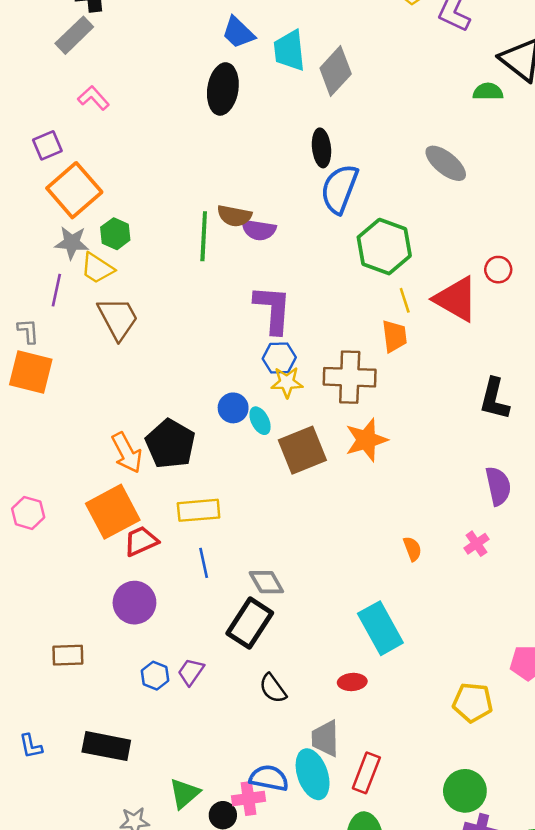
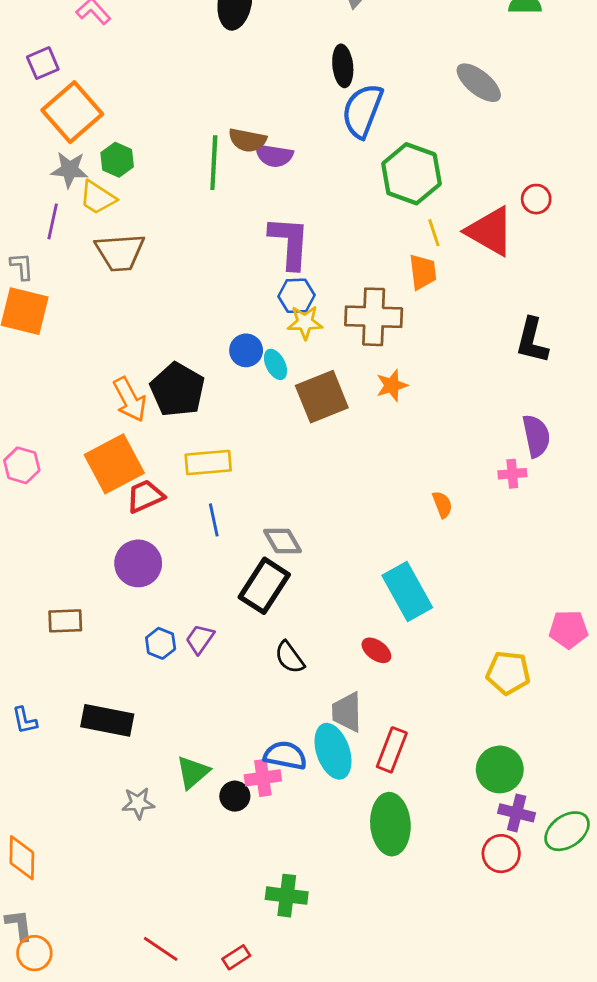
brown trapezoid: (118, 318) -> (120, 252), turned 114
orange star: (366, 440) -> (392, 385), size x0.7
pink cross: (476, 544) -> (512, 474), moved, turned 30
red ellipse: (352, 682) -> (376, 650), turned 40

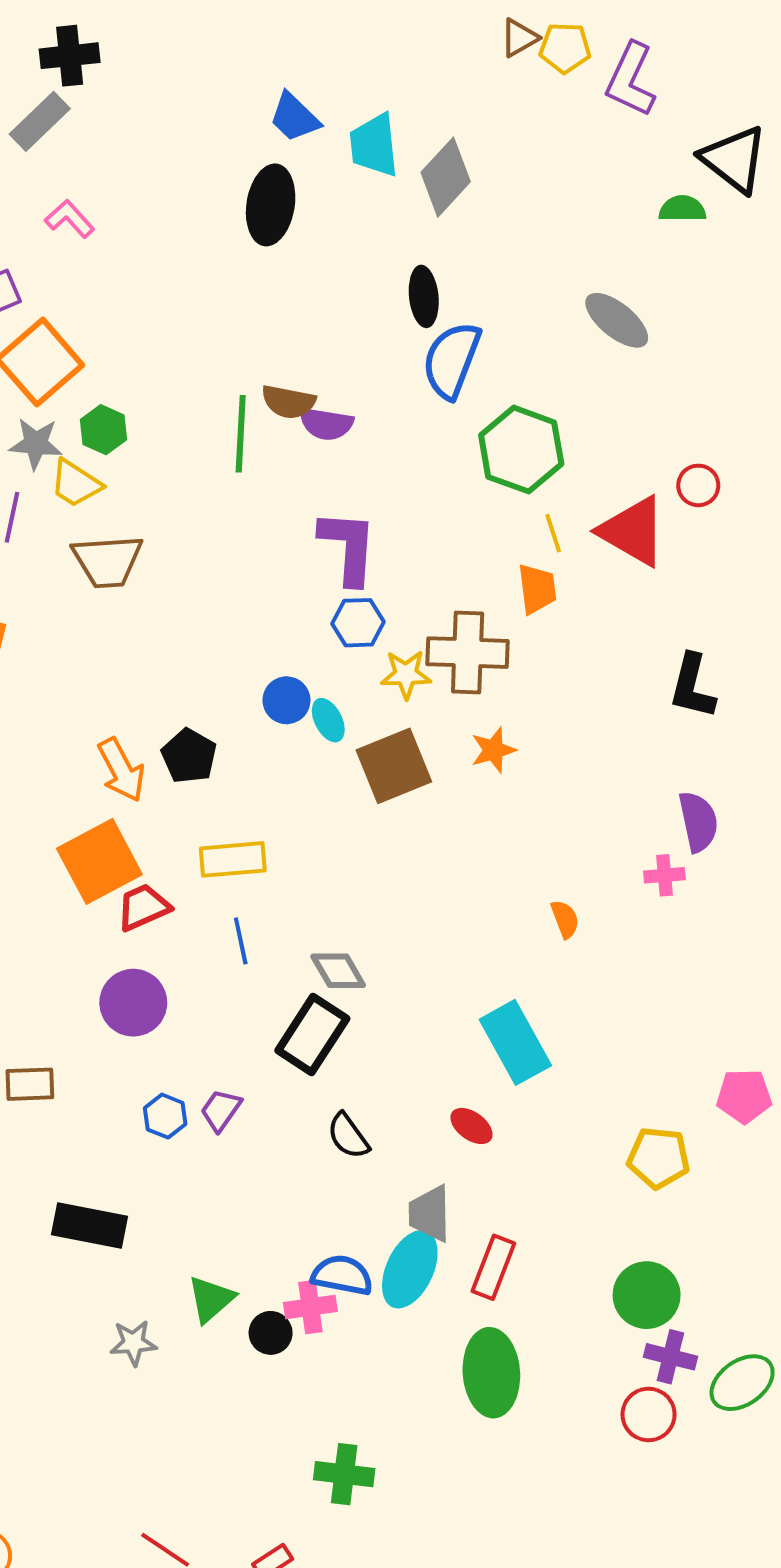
yellow star: (305, 322) -> (406, 674), moved
black pentagon: (177, 390) -> (189, 756), size x0.7
cyan ellipse: (333, 751) -> (410, 1269), turned 44

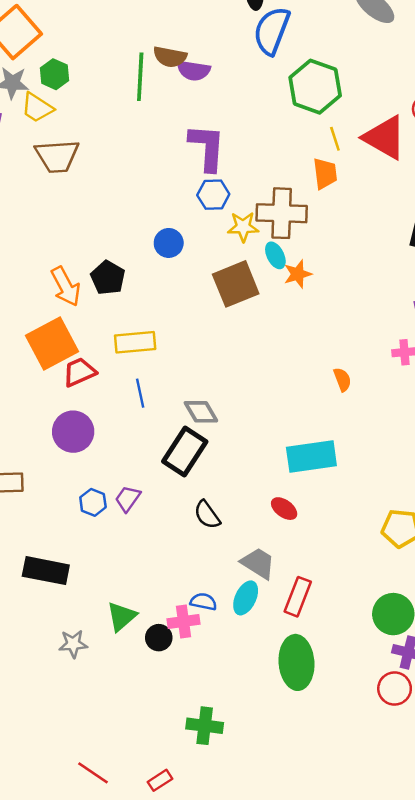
cyan ellipse: (328, 720) -> (275, 255), moved
cyan rectangle: (515, 1042) -> (311, 456), turned -69
gray trapezoid: (430, 1214) -> (258, 563), turned 123
cyan ellipse: (410, 1269) -> (246, 598), size x0.7
blue semicircle: (342, 1275) -> (203, 602), size x0.7

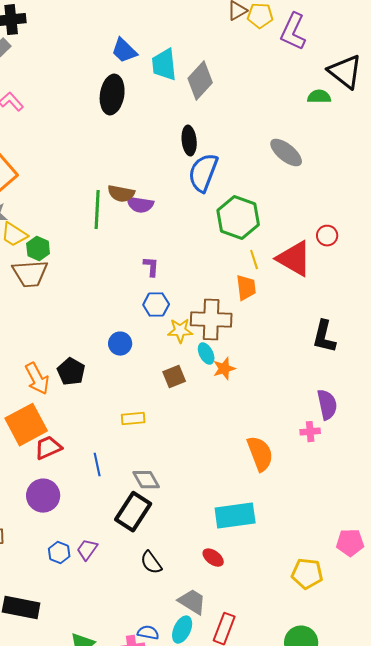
green hexagon: (54, 74) -> (38, 249), moved
purple L-shape: (207, 147) -> (151, 267), size x0.5
brown square: (236, 284) -> (174, 377), size x0.6
yellow rectangle: (135, 342) -> (133, 419), moved, size x0.7
orange semicircle: (342, 379) -> (260, 454), size x1.8

